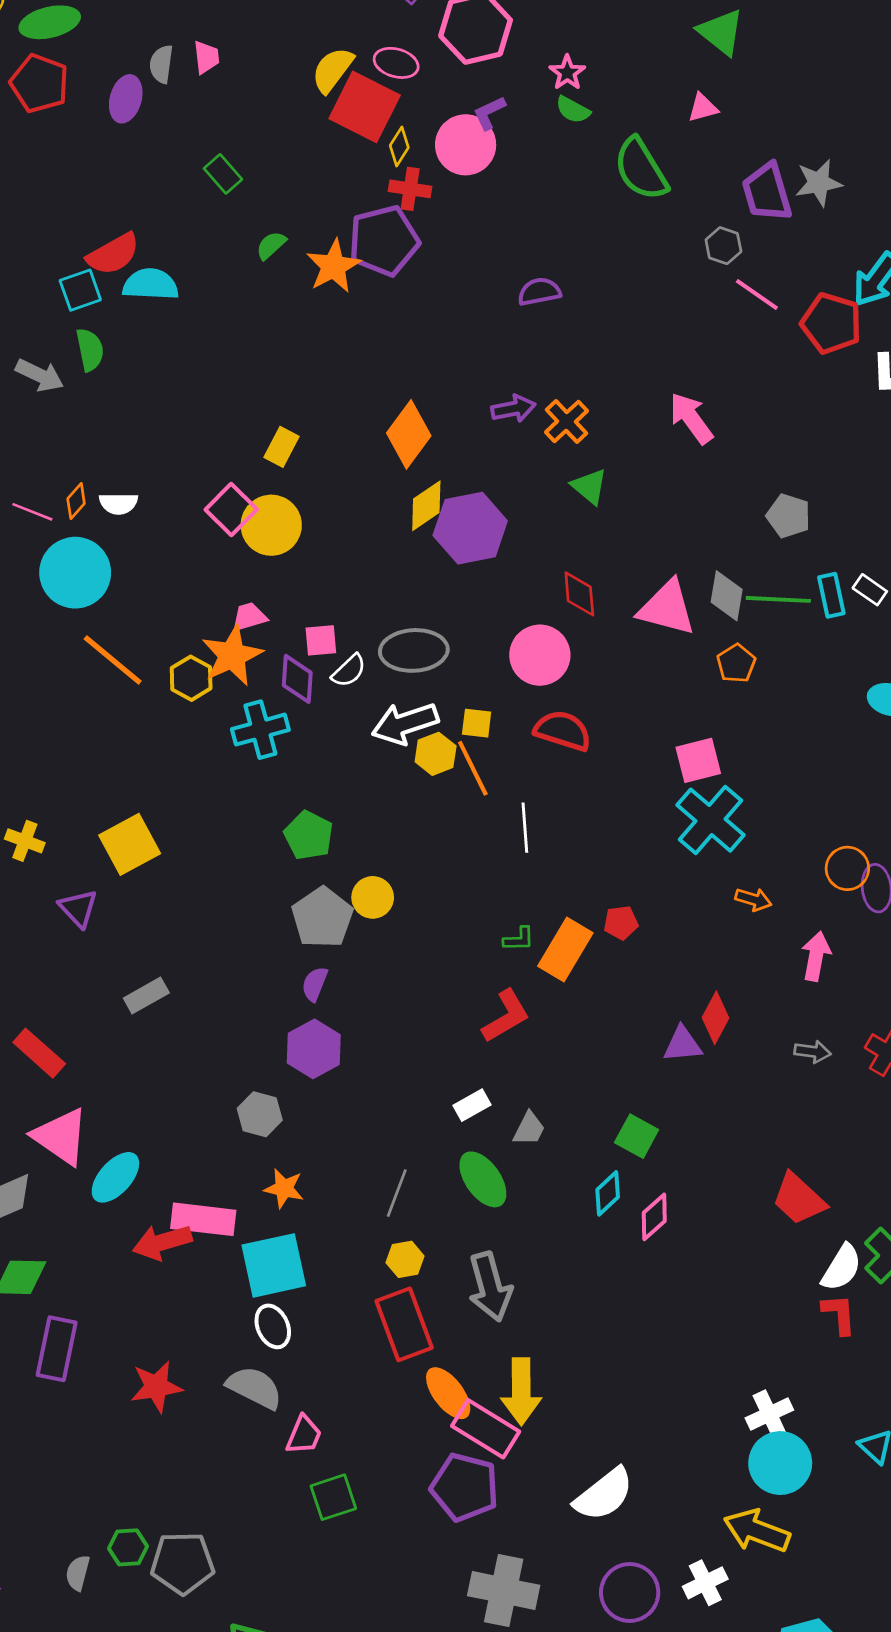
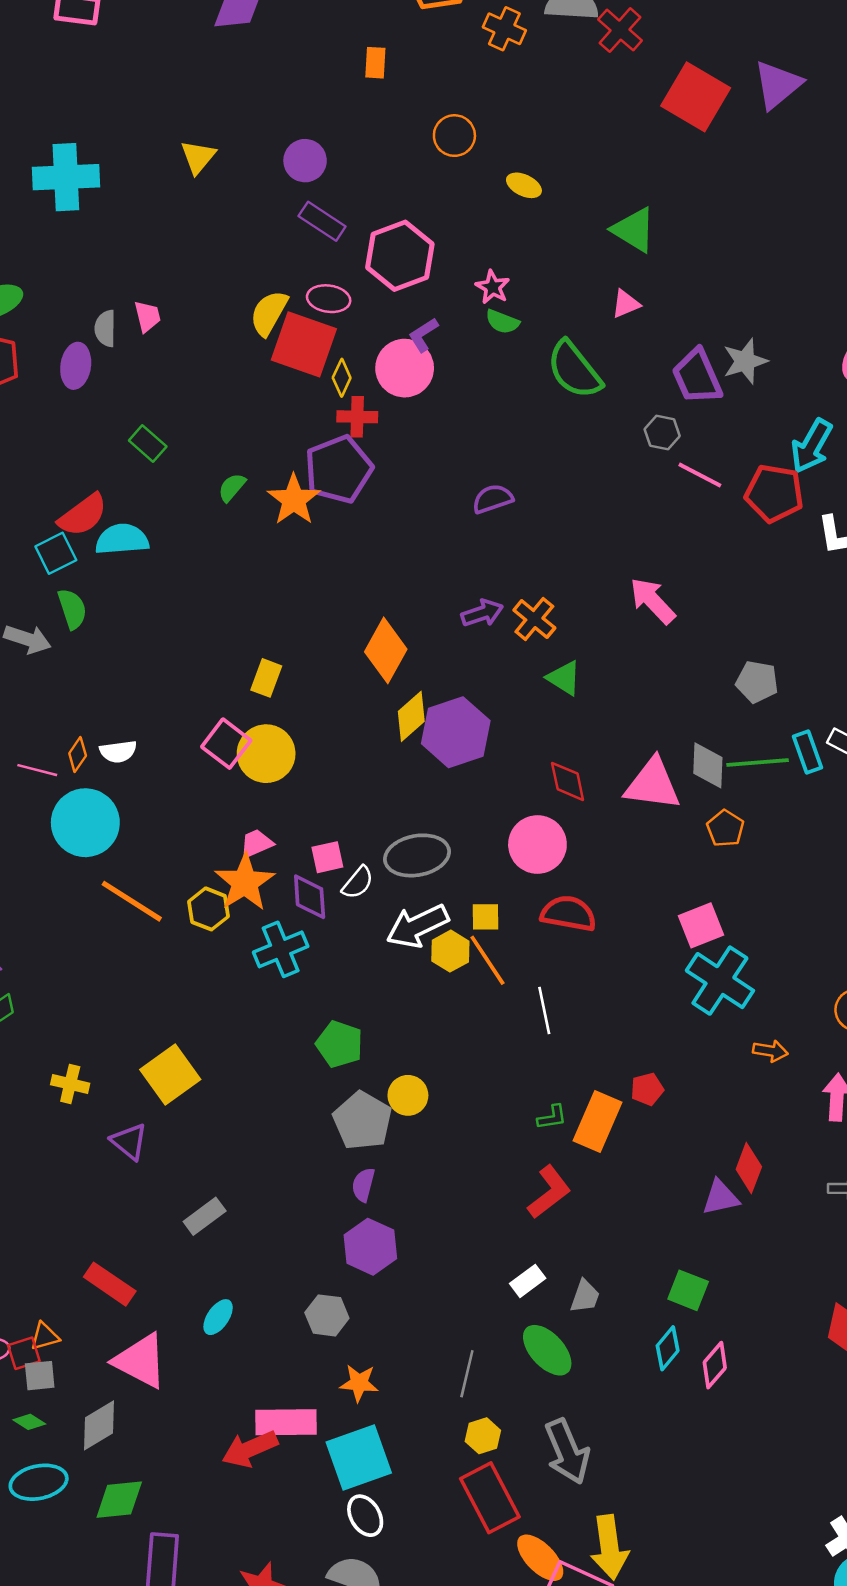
green rectangle: (223, 174) -> (148, 443), moved
cyan ellipse: (115, 1177) -> (218, 1317), moved, size x0.7

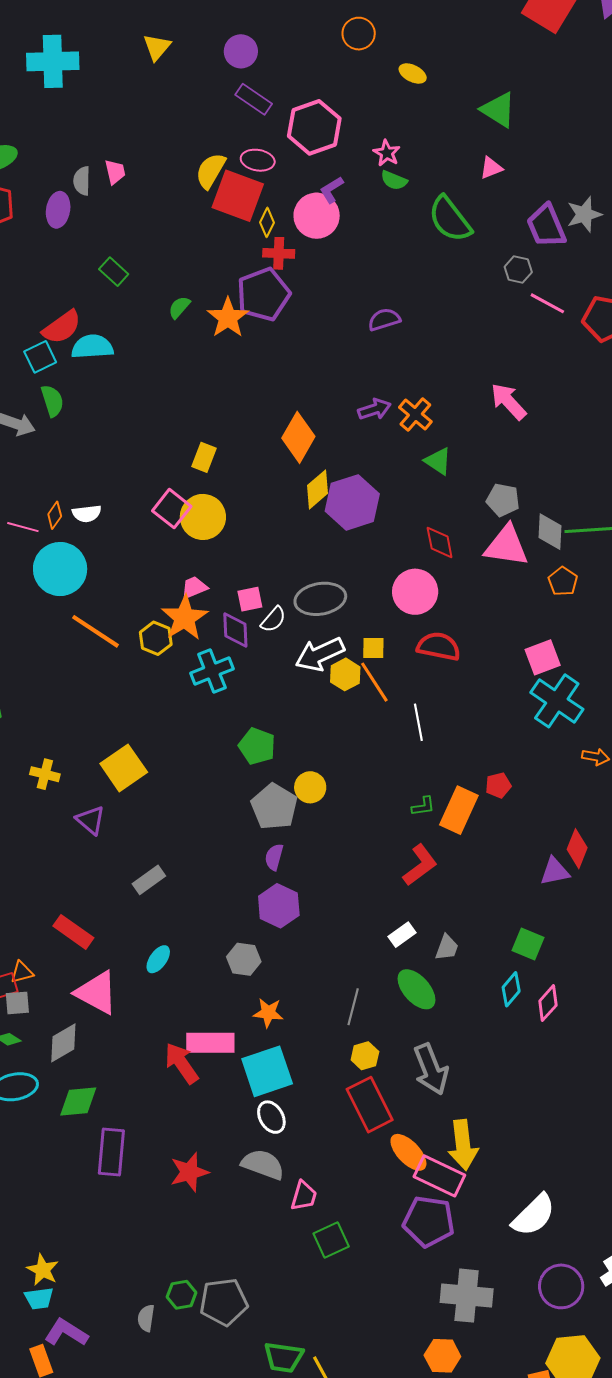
gray pentagon: (757, 682) -> (503, 500), moved
red arrow: (250, 1449) -> (182, 1063), turned 78

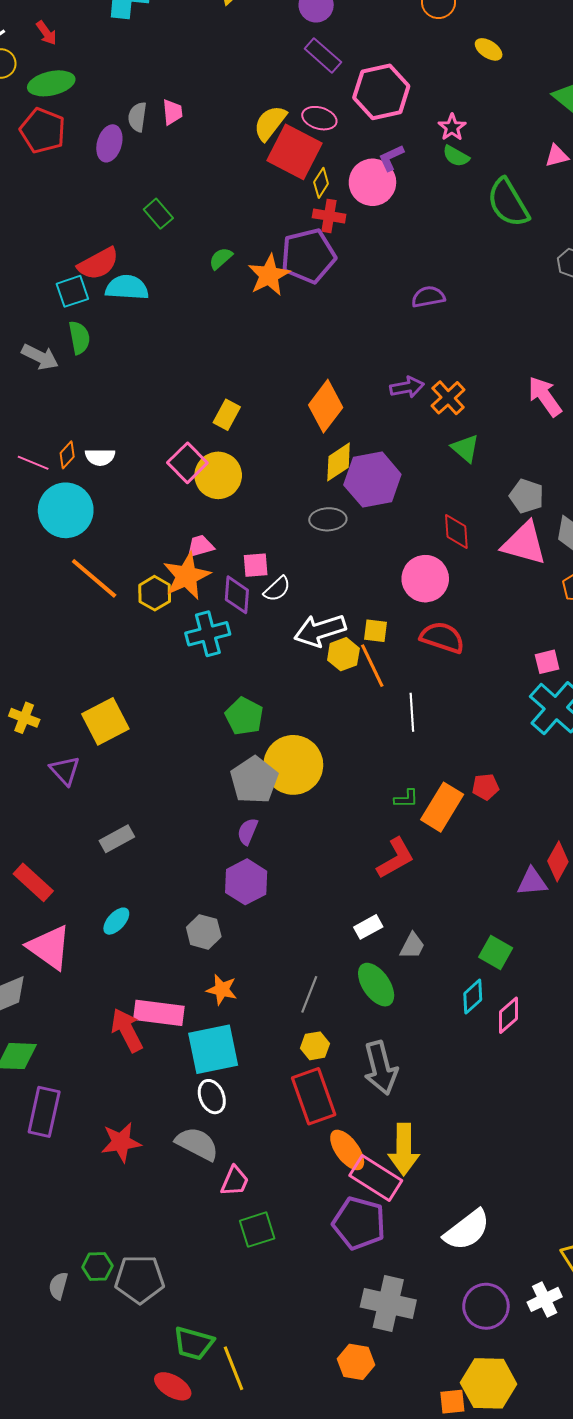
gray ellipse: (320, 599) -> (328, 519), moved, size x0.7
pink square: (543, 657) -> (547, 662), size x0.7
yellow circle: (310, 787) -> (293, 765), size x1.8

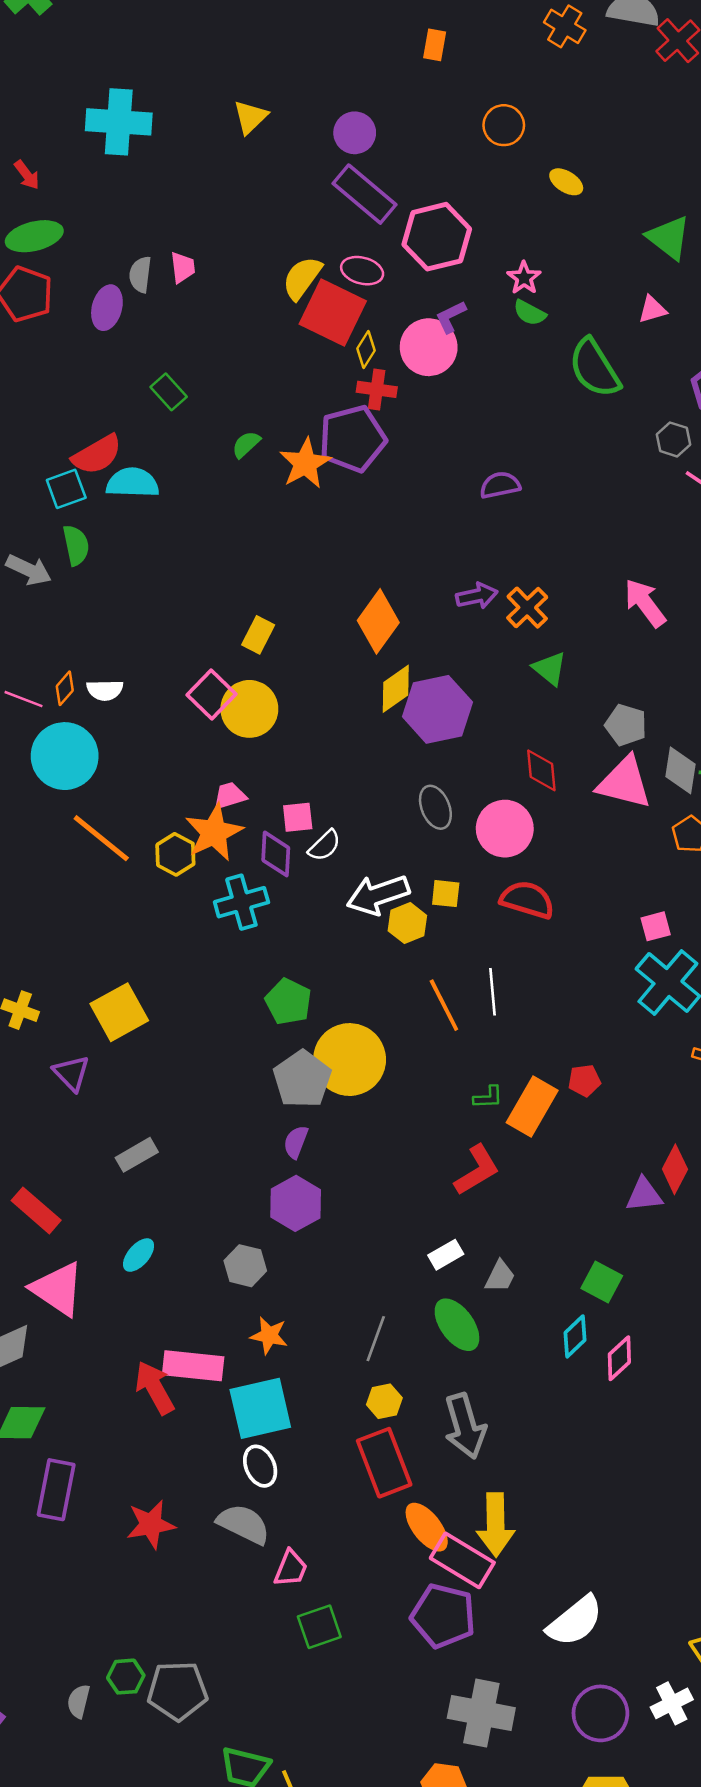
purple rectangle: (323, 55) -> (365, 194), size x1.4
gray ellipse: (328, 519) -> (435, 807), moved, turned 72
orange line: (372, 666) -> (444, 1005), moved

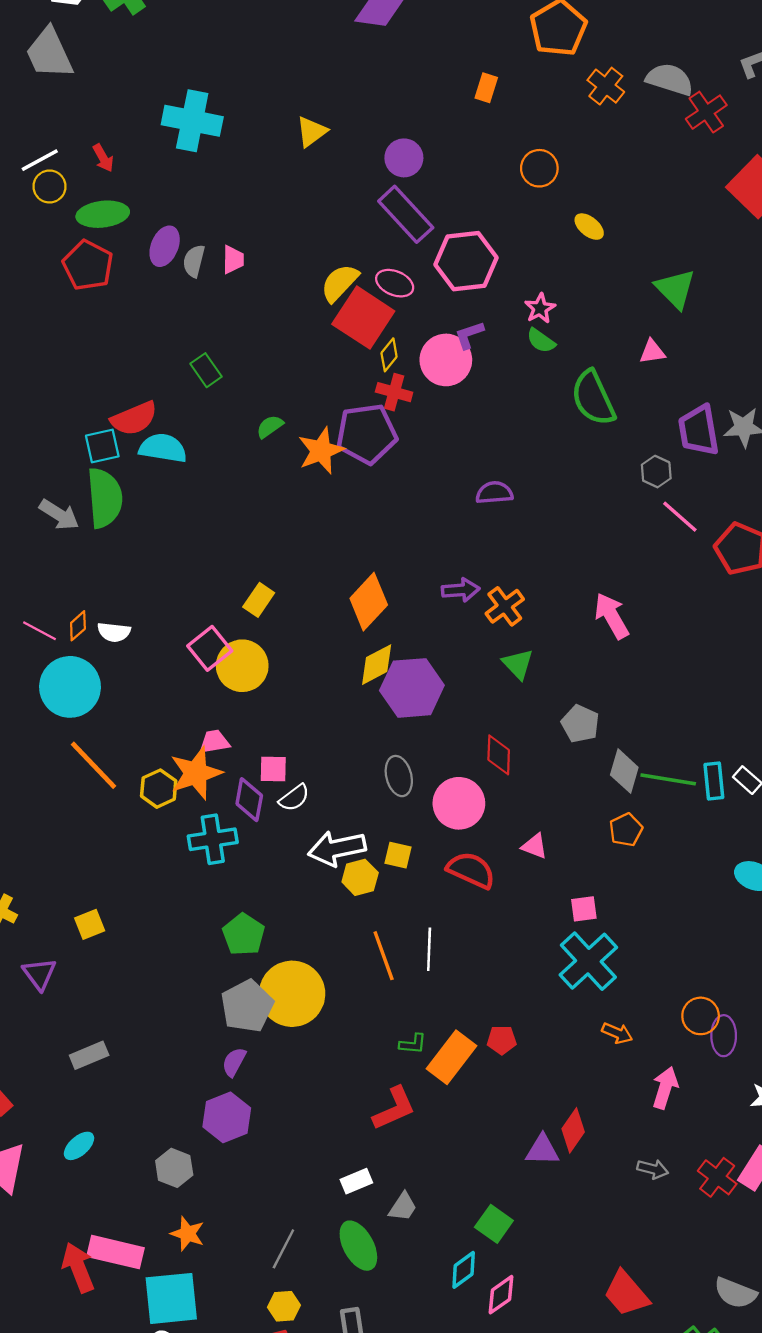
purple ellipse: (107, 308) -> (165, 246), moved
green semicircle: (76, 545) -> (105, 498), size x1.6
pink triangle: (624, 783) -> (535, 846), moved, size x0.5
yellow square: (119, 1012) -> (90, 924), size x0.6

